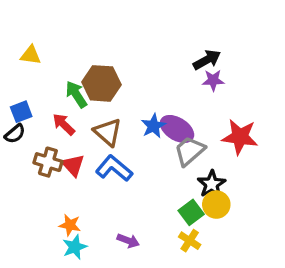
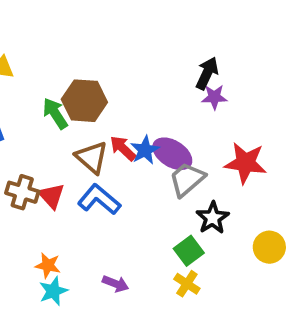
black arrow: (207, 60) -> (207, 73), turned -36
red arrow: (64, 124) -> (123, 148), moved
yellow circle: (216, 205) -> (269, 247), moved

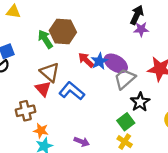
brown triangle: (92, 157) -> (50, 72), moved
brown cross: (22, 192) -> (25, 111), moved, turned -30

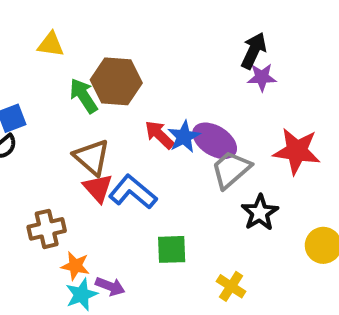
yellow triangle: (13, 12) -> (51, 44), moved
red triangle: (43, 89) -> (98, 188), moved
green square: (126, 122) -> (172, 249), moved, turned 35
purple arrow: (82, 142) -> (110, 286), moved

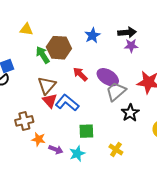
black arrow: (254, 51) -> (127, 32), turned 60
blue star: (184, 137) -> (92, 35), moved
brown triangle: (92, 157) -> (47, 85), turned 30
cyan star: (81, 295) -> (77, 154), moved

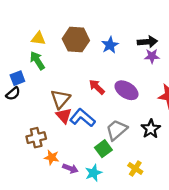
brown hexagon: (59, 48) -> (76, 40), moved
green arrow: (43, 55) -> (37, 60), moved
gray trapezoid: (116, 91) -> (117, 130), moved
green square: (86, 131) -> (103, 149), turned -35

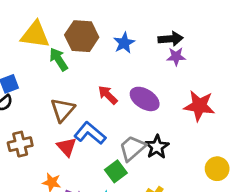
yellow triangle: (38, 38) -> (35, 35), size x1.6
green arrow: (37, 60) -> (58, 59), moved
red triangle: (64, 116) -> (67, 147), moved
black star: (151, 129) -> (157, 147), moved
brown cross: (36, 138) -> (20, 144), moved

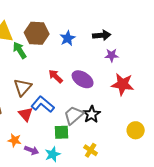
purple star: (176, 57) -> (112, 55), moved
green square: (116, 171) -> (62, 132), turned 35

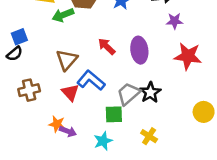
green arrow: (20, 50) -> (63, 15), turned -78
purple ellipse: (83, 79) -> (139, 50), turned 50
purple arrow: (32, 150) -> (68, 131), moved

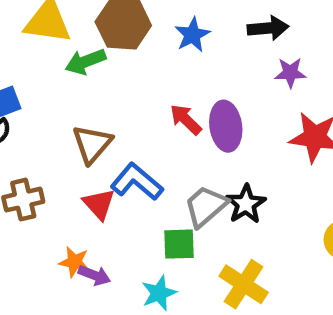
red arrow: (107, 46) -> (186, 119), moved
yellow cross: (149, 136) -> (244, 284), size x1.5

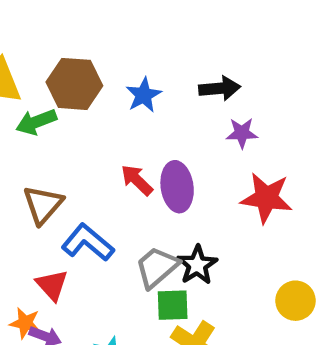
red triangle: (99, 204) -> (52, 285), moved
green square: (179, 244) -> (173, 305), moved

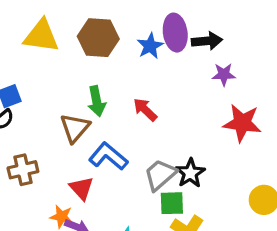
green arrow: (36, 122) -> (97, 101), moved, turned -80
purple ellipse: (177, 187) -> (175, 33), moved

